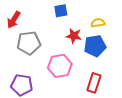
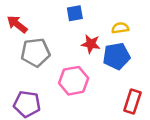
red arrow: (14, 20) -> (17, 24), turned 96
red rectangle: (94, 83) -> (132, 102), moved

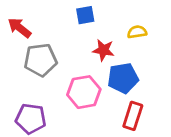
blue pentagon: (116, 56) -> (123, 78), moved
red rectangle: (132, 102) -> (133, 116), moved

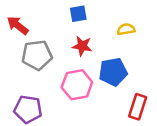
red star: (103, 50) -> (82, 46), moved
red rectangle: (133, 116) -> (138, 107), moved

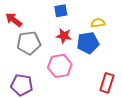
blue pentagon: (113, 72) -> (88, 43), moved

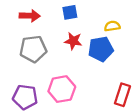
red arrow: (14, 20) -> (30, 16), moved, turned 144
pink hexagon: (60, 66) -> (62, 89), moved

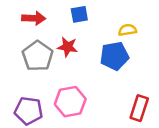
red star: (73, 41) -> (68, 47), moved
gray pentagon: (33, 49) -> (38, 56), turned -30

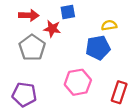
red star: (68, 47) -> (52, 29), moved
pink hexagon: (70, 102) -> (78, 82), moved

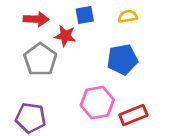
yellow semicircle: (109, 25) -> (128, 16), moved
red rectangle: (119, 92) -> (133, 115), moved, turned 50

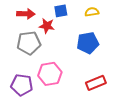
gray pentagon: (40, 59) -> (29, 43), turned 30
pink hexagon: (97, 103) -> (50, 74), moved

